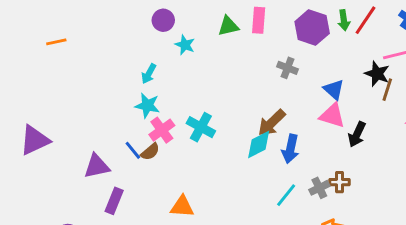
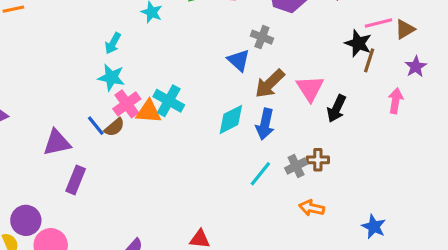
blue triangle: (334, 90) -> (239, 60), moved
pink triangle: (332, 116) -> (310, 88), turned 40
brown arrow: (272, 123) -> (270, 84), moved
orange triangle: (182, 207) -> (149, 112), moved

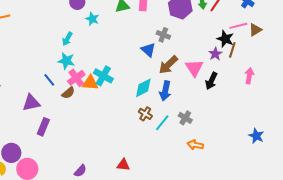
purple star: (416, 67) -> (215, 54), moved
blue line: (96, 126) -> (49, 80), moved
brown cross: (318, 160) -> (145, 114), moved, turned 32
gray cross: (296, 166) -> (185, 118), turned -32
blue star: (374, 227) -> (256, 136), moved

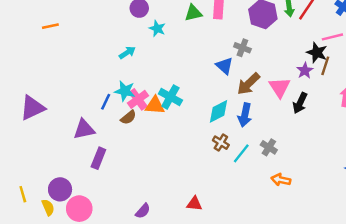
cyan arrow: (67, 39) -> (127, 53), turned -152
cyan star: (66, 61) -> (125, 91), moved
blue line: (49, 80) -> (106, 102), turned 64

